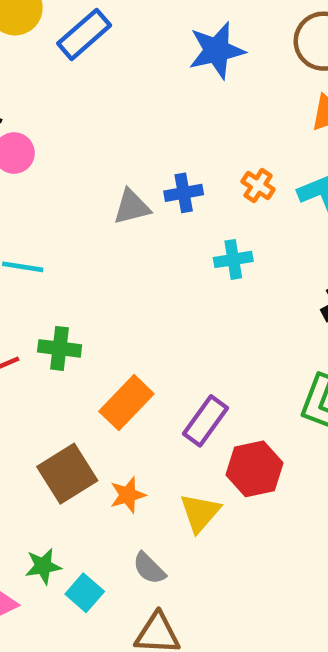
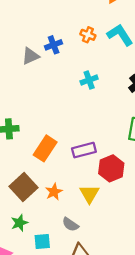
cyan cross: (233, 259) -> (89, 80), moved
purple rectangle: (206, 421) -> (84, 150), turned 50
green star: (43, 566) -> (19, 223), moved
cyan square: (85, 593) -> (42, 242), turned -35

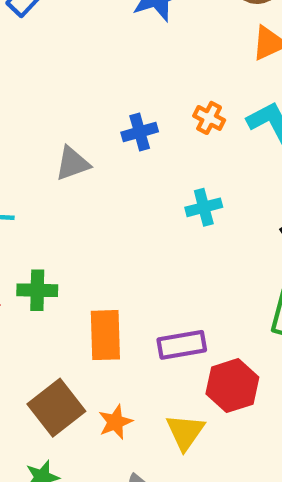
gray triangle: (30, 56) -> (73, 163), moved
orange rectangle: (45, 148) -> (105, 335), turned -40

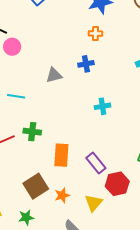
orange cross: (209, 118) -> (95, 33), moved, turned -32
cyan cross: (204, 207) -> (103, 106), moved
purple rectangle: (182, 345) -> (96, 163), turned 55

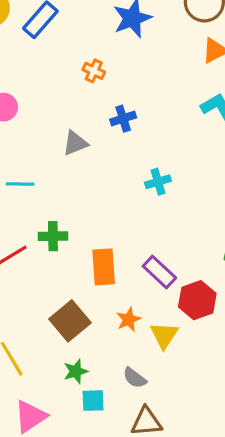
orange cross: (95, 33) -> (94, 71), moved, turned 32
orange star: (62, 195) -> (129, 320), moved
green star: (26, 217) -> (76, 371), moved

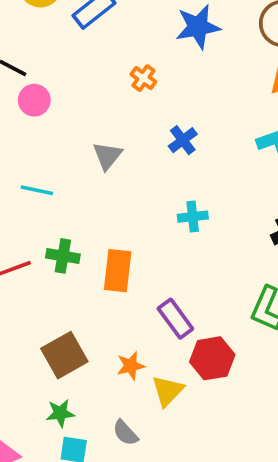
blue cross: (123, 119) -> (183, 140), moved, turned -30
gray triangle: (75, 143) -> (107, 156), turned -40
orange rectangle: (104, 267) -> (118, 271), moved

